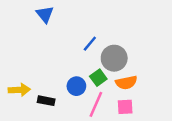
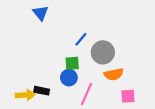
green square: (98, 78) -> (72, 63), moved, turned 32
yellow arrow: (19, 90) -> (25, 95), moved
pink square: (125, 107) -> (128, 96), moved

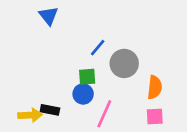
orange semicircle: (114, 74) -> (155, 87), moved, turned -72

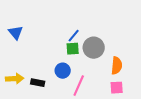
blue triangle: (49, 16) -> (16, 33), moved
green square: (87, 77) -> (73, 49), moved
yellow arrow: (30, 115) -> (15, 79), moved

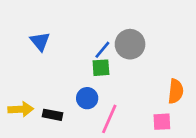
blue triangle: (16, 33) -> (40, 41), moved
gray circle: (94, 48) -> (130, 44), moved
orange semicircle: (117, 66) -> (176, 91), moved

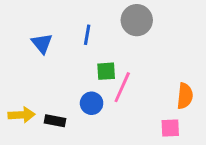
gray circle: (130, 44) -> (137, 20), moved
blue line: (102, 50) -> (87, 35), moved, turned -30
pink line: (109, 119) -> (122, 87), moved

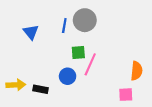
gray circle: (137, 20) -> (85, 20), moved

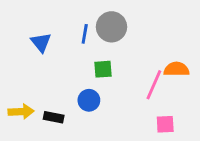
pink line: (90, 64) -> (154, 85), moved
orange semicircle: (137, 71) -> (176, 69), moved, turned -96

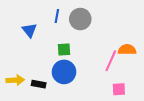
blue line: (85, 34) -> (57, 16), moved
green square: (103, 69) -> (64, 50), moved
blue circle: (89, 100) -> (64, 72), size x1.5

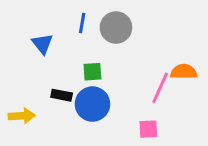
black rectangle: (39, 84) -> (62, 95), moved
pink square: (119, 89) -> (148, 129), moved

